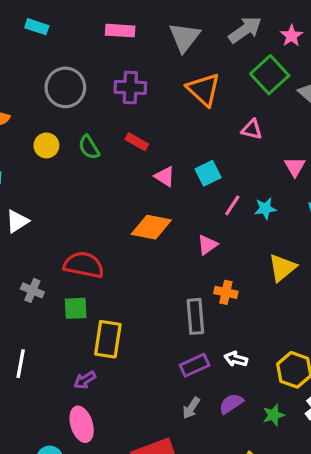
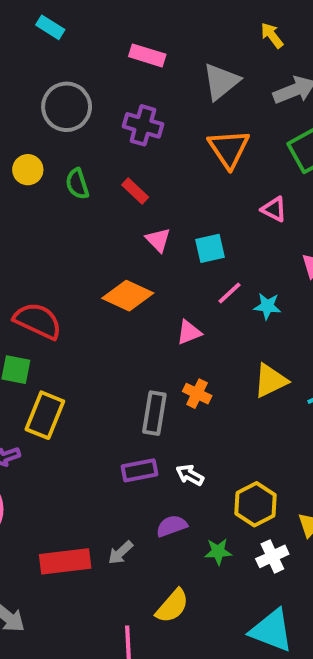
gray arrow: (191, 408) -> (120, 553), moved

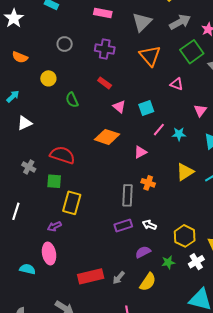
gray circle: (67, 107) -> (65, 44), size x0.6
green semicircle: (77, 184) -> (72, 100), moved
gray arrow: (120, 553) -> (119, 278), moved
yellow semicircle: (172, 606) -> (148, 282), moved

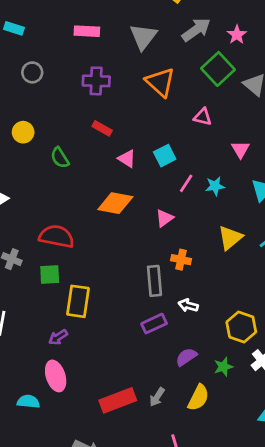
gray circle: (65, 44) -> (32, 72), moved
white arrow: (149, 225) -> (188, 305), moved

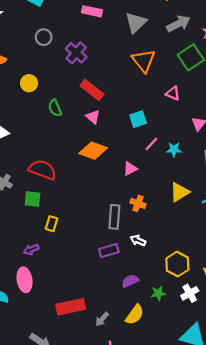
purple cross: (96, 81) -> (76, 53), moved, turned 30
red rectangle: (102, 128) -> (92, 90), size x1.5
pink triangle: (127, 159) -> (93, 117), moved
yellow rectangle: (78, 301) -> (51, 224), size x0.6
gray arrow: (157, 397) -> (102, 319), moved

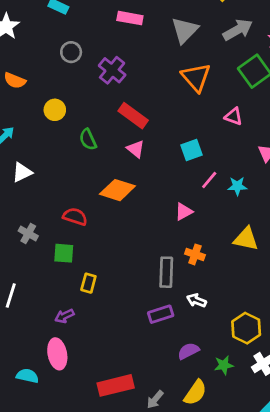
orange diamond: (93, 151) -> (117, 190), moved
red semicircle: (43, 170) -> (75, 217), size x0.7
yellow triangle: (180, 192) -> (246, 239), turned 45

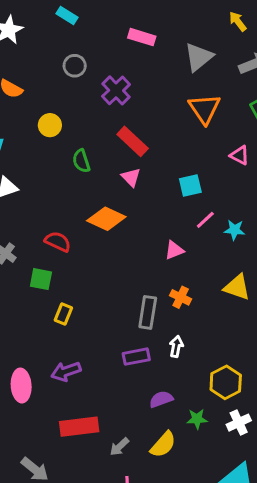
white arrow: (196, 300) -> (176, 346), turned 72
purple arrow: (64, 316) -> (66, 371), moved, size x1.4

